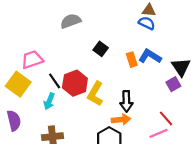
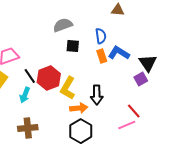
gray semicircle: (71, 21) -> (63, 25), moved
blue semicircle: (147, 23) -> (101, 36), moved, turned 56
black square: (101, 49) -> (73, 46), turned -32
orange arrow: (121, 120) -> (79, 108), moved

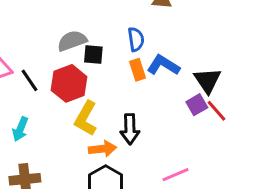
gray semicircle: (63, 25) -> (72, 41), moved
black line: (30, 76) -> (29, 80), moved
red hexagon: (49, 78) -> (69, 83), moved
red line: (134, 111) -> (217, 111), moved

